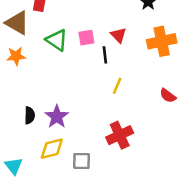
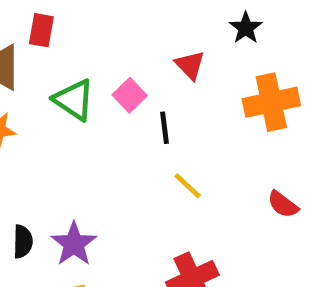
red triangle: (118, 35) -> (190, 65), moved
pink square: (86, 38) -> (130, 95), turned -35
yellow line: (117, 86) -> (188, 186), turned -70

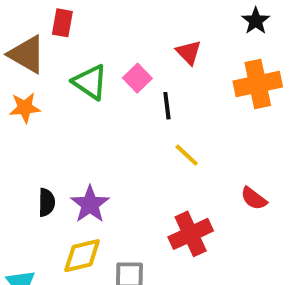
black star: (246, 28) -> (256, 21), moved
red semicircle: (283, 204) -> (254, 198), moved

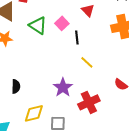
purple star: (90, 204) -> (63, 87), moved

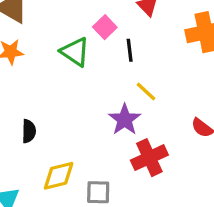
green triangle: (38, 25) -> (75, 52), moved
purple star: (63, 87) -> (125, 120), moved

